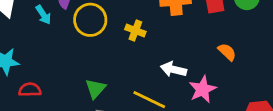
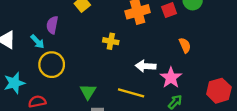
yellow circle: (90, 20) -> (52, 65), moved
orange semicircle: (227, 52) -> (185, 45), turned 32

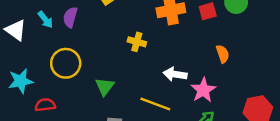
cyan arrow: (37, 42) -> (45, 20), moved
green triangle: (88, 92) -> (105, 87), moved

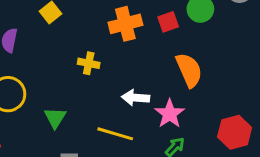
orange semicircle: (223, 54) -> (189, 70), size x1.6

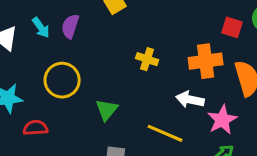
red square: (168, 22) -> (232, 27), turned 30
orange cross: (125, 24) -> (206, 61), moved

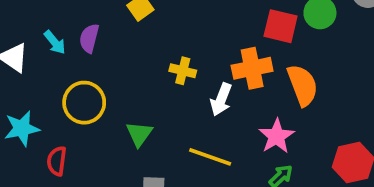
red square: (232, 27) -> (281, 26), size x1.4
white arrow: (190, 100) -> (221, 99), moved, turned -76
red semicircle: (36, 128) -> (57, 161), turned -75

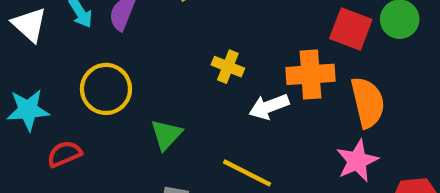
white arrow: (221, 99) -> (269, 107), turned 40
pink star: (276, 136) -> (357, 161), moved
red semicircle: (57, 161) -> (64, 154), turned 52

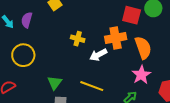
green triangle: (166, 135) -> (55, 83), moved

